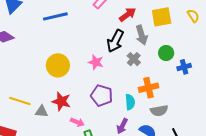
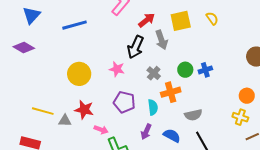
green circle: (166, 53) -> (185, 70), moved
gray cross: (134, 59) -> (154, 73), moved
gray semicircle: (159, 111) -> (193, 115), moved

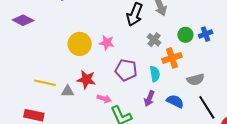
pink star: (117, 69) -> (107, 43), moved

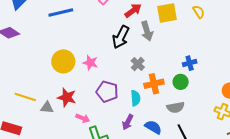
green circle: (185, 35) -> (181, 82), moved

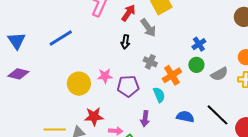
black arrow: (121, 37) -> (125, 42), size x0.6
purple pentagon: (107, 92) -> (128, 86), moved
gray semicircle: (176, 107) -> (219, 74), moved
purple arrow: (128, 122) -> (145, 119), moved

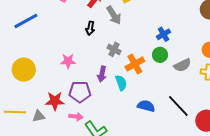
yellow circle: (79, 84) -> (24, 70), moved
purple pentagon: (128, 86) -> (80, 92), moved
purple arrow: (145, 119) -> (102, 74), moved

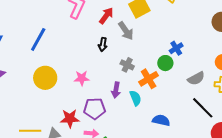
blue line: (26, 21) -> (38, 39), turned -30
green circle: (160, 55) -> (165, 63), moved
yellow circle: (24, 70) -> (45, 78), moved
black line: (178, 106) -> (203, 108), moved

